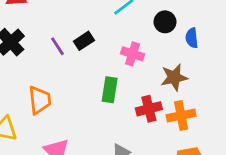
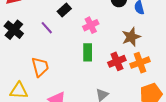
black rectangle: (84, 41) -> (64, 10), moved
pink cross: (133, 54) -> (91, 25), moved, turned -35

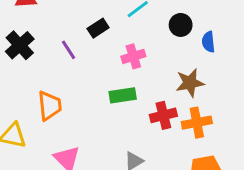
green rectangle: (88, 52) -> (123, 95), turned 72

